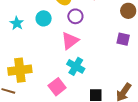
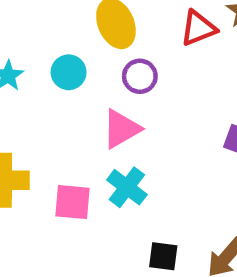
pink square: (57, 87) -> (72, 202), moved, turned 36

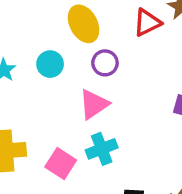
cyan cross: (127, 187) -> (102, 149), turned 36
pink square: (72, 202) -> (61, 163), turned 32

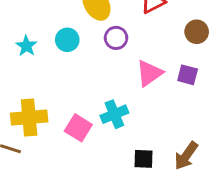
pink triangle: (94, 104) -> (149, 73), moved

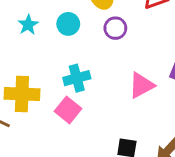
pink triangle: (149, 73) -> (141, 85), moved
cyan cross: (114, 114) -> (77, 78), moved

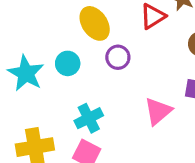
cyan star: (28, 25) -> (26, 73), size x1.6

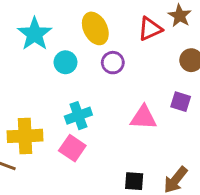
cyan star: (26, 73) -> (35, 34), moved
pink triangle: (158, 111) -> (143, 118), turned 36

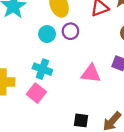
cyan circle: (65, 62) -> (47, 34), moved
cyan cross: (78, 116) -> (42, 69), turned 36

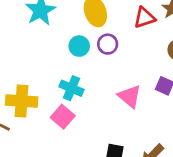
pink triangle: (91, 74) -> (130, 96), turned 30

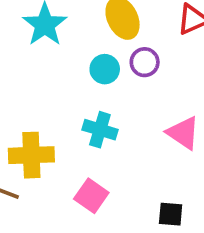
pink square: (63, 117) -> (91, 196), moved

